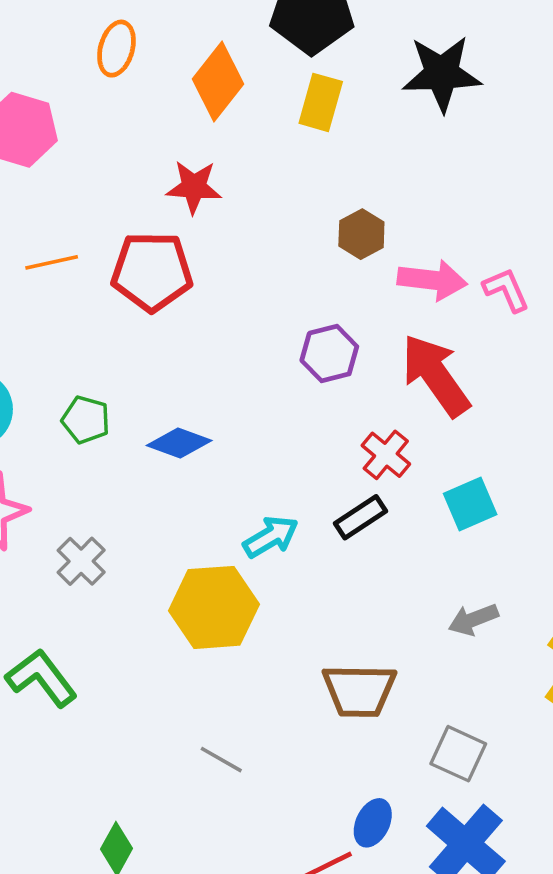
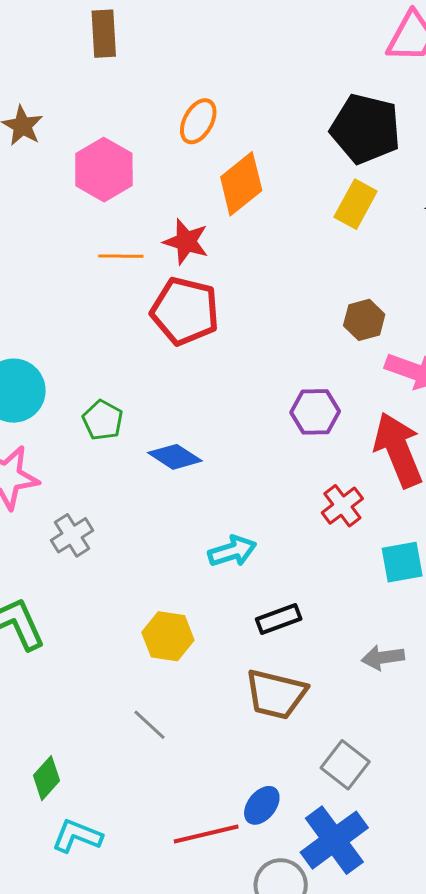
orange diamond: (218, 82) -> (241, 184), moved
red star: (194, 187) -> (186, 242), moved
orange line: (52, 262) -> (121, 256), moved
black rectangle: (361, 517) -> (279, 619), moved
yellow hexagon: (214, 607) -> (168, 636), moved, size x0.7

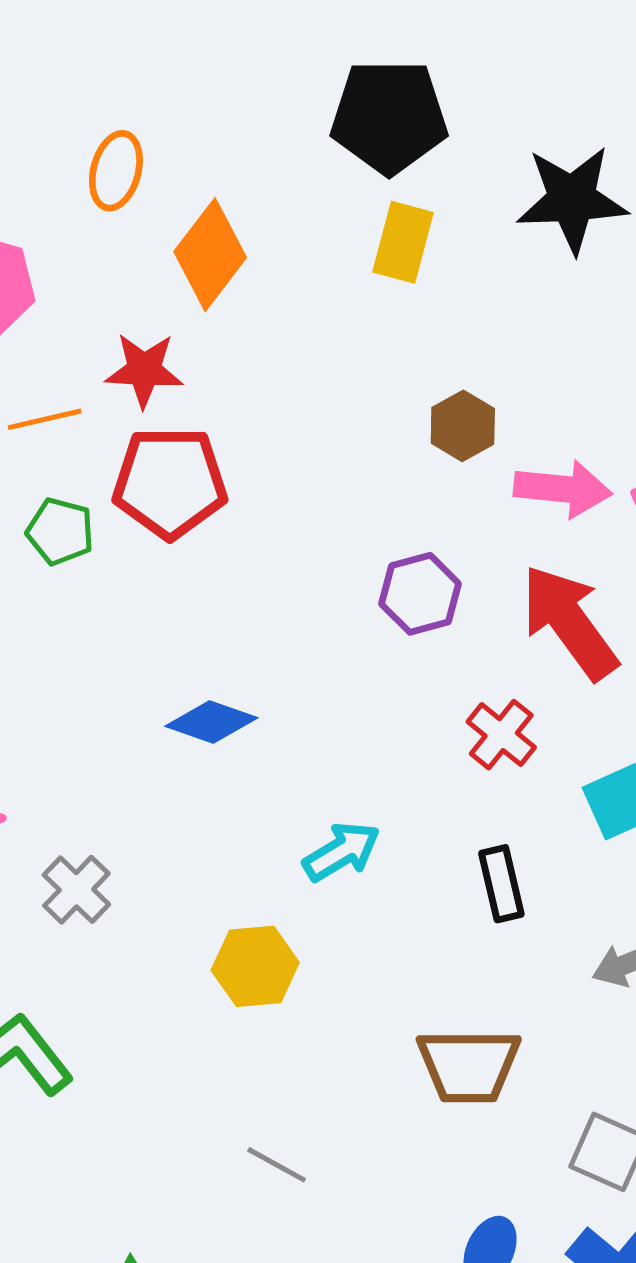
green pentagon: (103, 420) -> (60, 531), moved
black rectangle: (279, 619) -> (501, 884), moved, turned -69
yellow hexagon: (168, 636) -> (255, 966), moved

